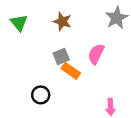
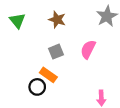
orange rectangle: (71, 71) -> (48, 75), moved

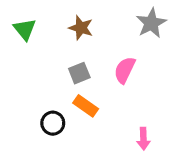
orange rectangle: (48, 75) -> (86, 106), moved

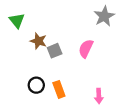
brown star: (81, 28) -> (38, 41), moved
orange rectangle: (86, 106) -> (59, 89), moved, turned 35

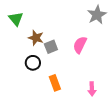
black circle: (36, 85) -> (33, 63), moved

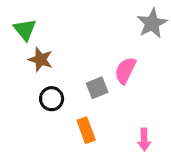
brown star: (36, 38) -> (41, 59), moved
gray square: (51, 47) -> (97, 88), moved

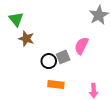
black circle: (52, 99) -> (49, 61), moved
orange rectangle: (86, 130) -> (56, 85), turned -63

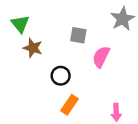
gray square: (63, 57) -> (78, 35), moved, turned 32
orange rectangle: (56, 85) -> (69, 105), turned -63

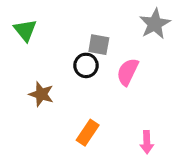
brown star: (33, 48) -> (41, 94), moved
black circle: (61, 76) -> (86, 65), moved

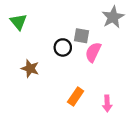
gray square: (99, 45) -> (81, 36), moved
orange rectangle: (88, 133) -> (76, 96), moved

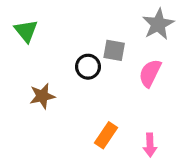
pink semicircle: (93, 52) -> (150, 73), moved
brown star: (30, 68) -> (42, 96), turned -30

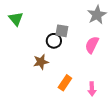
gray square: (114, 50) -> (62, 31), moved
brown star: (42, 96) -> (41, 62), moved

